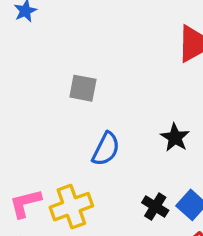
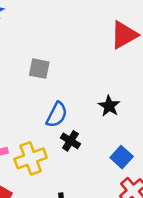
black cross: (155, 207) -> (70, 141), moved

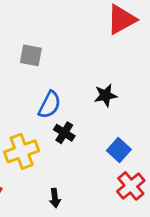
black star: (109, 106) -> (106, 95), turned 30

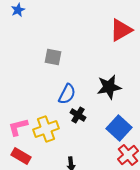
black star: (106, 95) -> (109, 87), size x1.4
blue square: (119, 150) -> (119, 128), size x1.4

